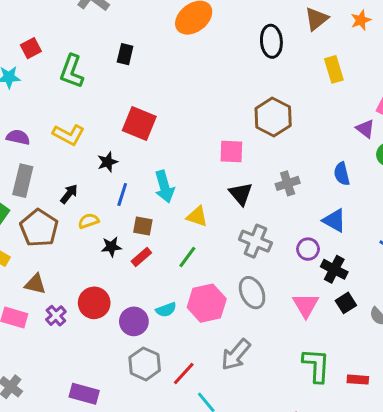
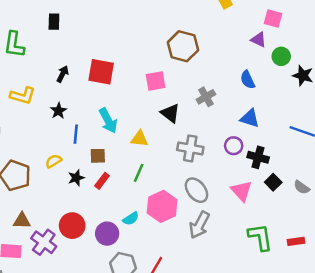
red square: (139, 124) -> (101, 72), moved
black arrow: (69, 194) -> (63, 74), moved
purple cross: (56, 316) -> (44, 242), size x1.5
gray arrow: (236, 355) -> (199, 225), moved

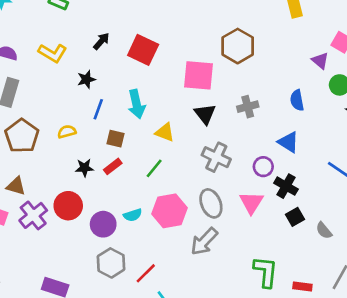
pink square: (156, 81) -> (198, 75), size x1.4
black star: (76, 178) -> (84, 168), moved
pink triangle: (241, 191) -> (251, 203), moved

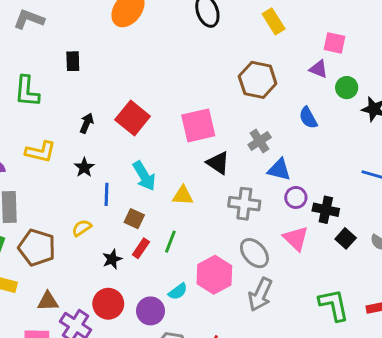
brown hexagon: (238, 46) -> (258, 80), moved
red square: (143, 50) -> (133, 118), turned 32
brown square: (115, 139) -> (134, 219), turned 30
blue triangle: (288, 142) -> (279, 170), moved
green line: (154, 168) -> (170, 242), moved

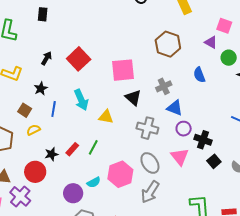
brown square: (134, 219) -> (25, 110), moved
red circle: (108, 304) -> (35, 172), moved

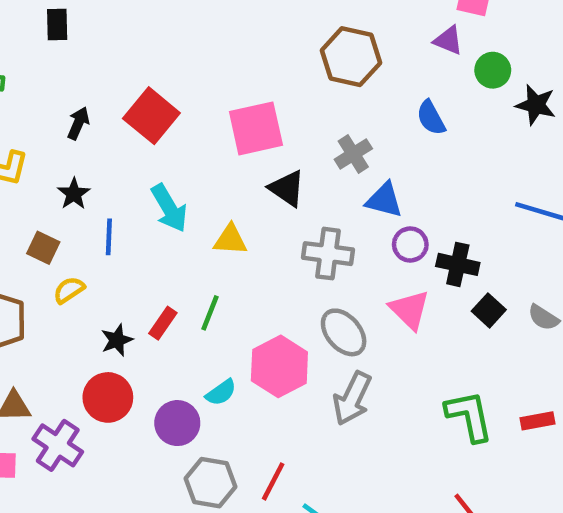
red circle: (35, 172) -> (108, 397), moved

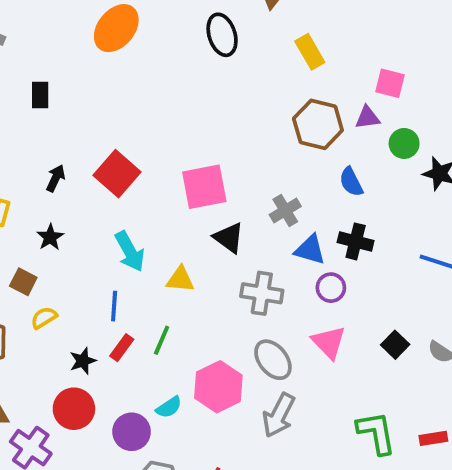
purple triangle: (448, 40) -> (367, 117), turned -32
brown hexagon: (351, 57) -> (318, 124), moved
blue line: (109, 237) -> (114, 306), moved
black cross: (458, 264) -> (356, 241), moved

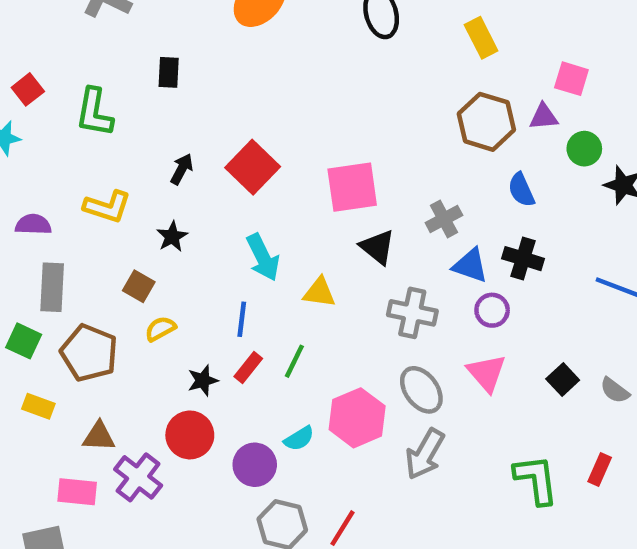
red rectangle: (433, 438) -> (600, 470), moved, turned -60

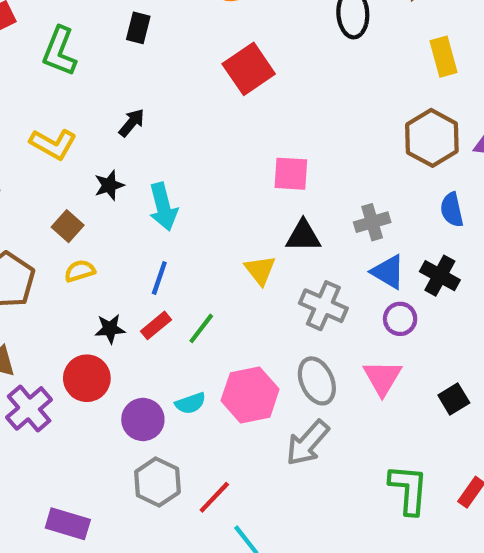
red square: (253, 167) -> (249, 69), moved
pink square: (352, 187) -> (291, 174), size x0.7
black triangle: (378, 247) -> (303, 236), turned -51
cyan arrow: (263, 257) -> (163, 207), moved
yellow triangle: (319, 292) -> (260, 270), moved, turned 32

